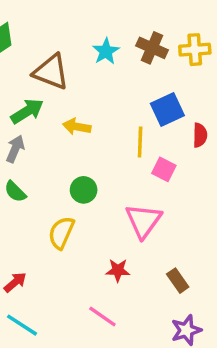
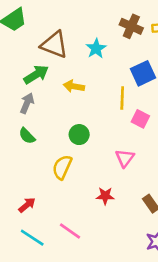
cyan star: (106, 51) -> (96, 49), moved
pink triangle: (143, 221) -> (125, 158), size x0.7
pink line: (102, 316) -> (70, 231), moved

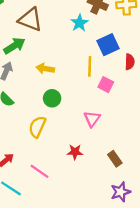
cyan star: (96, 49) -> (79, 23), moved
yellow arrow: (74, 86) -> (45, 69), moved
pink line: (70, 231) -> (39, 171), moved

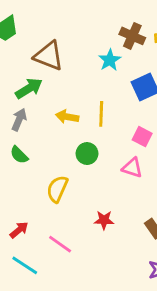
yellow line: (90, 66) -> (101, 114), moved
green circle: (52, 98) -> (87, 154), moved
pink triangle: (92, 119) -> (132, 168), moved, turned -48

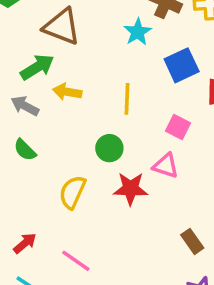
yellow arrow: (67, 117) -> (67, 92), moved
gray arrow: (19, 120) -> (25, 106), turned -85
red star: (104, 220) -> (131, 189), moved, size x1.4

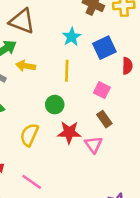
cyan star: (138, 32) -> (72, 37), moved
pink triangle: (166, 166) -> (93, 144), moved, turned 36
brown rectangle: (192, 241) -> (104, 119), moved

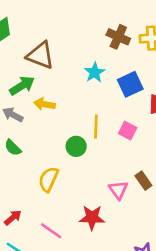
yellow line: (67, 71) -> (96, 127), moved
brown rectangle: (104, 119) -> (143, 181), moved
red star: (69, 132) -> (92, 218), moved

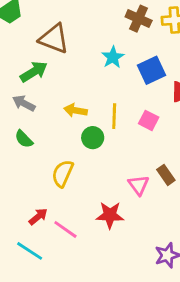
yellow arrow: (44, 104) -> (75, 110), moved
red arrow: (13, 218) -> (38, 217), moved

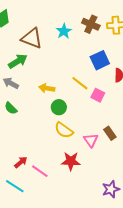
cyan star: (113, 57) -> (64, 31), moved
yellow line: (114, 116) -> (80, 83), moved, turned -54
yellow semicircle: (63, 173) -> (64, 130), moved, turned -78

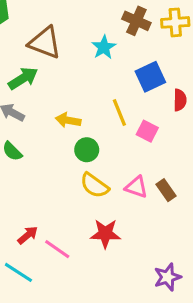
cyan star: (64, 31) -> (104, 47), moved
yellow line: (80, 83) -> (119, 112), turned 30
pink triangle: (91, 140) -> (136, 187), moved, turned -35

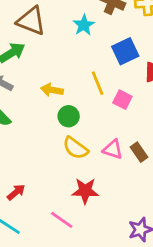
pink line: (57, 249) -> (62, 220), moved

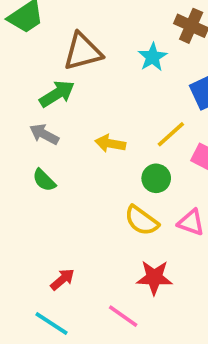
brown triangle: (31, 21) -> (83, 52), turned -36
yellow line: (98, 83) -> (171, 134), turned 70
green circle: (69, 116) -> (156, 178), moved

